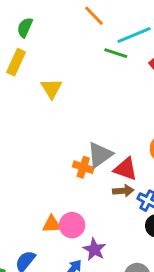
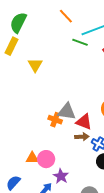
green semicircle: (25, 27) -> (18, 23), size x1.5
gray triangle: (100, 155) -> (67, 111), turned 42

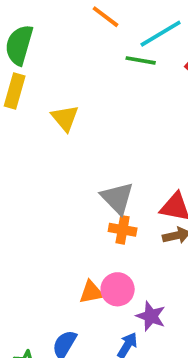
gray triangle: (67, 111) -> (117, 198), moved, turned 48
orange cross: (55, 120) -> (123, 230), moved

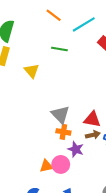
green line: (141, 60) -> (59, 49), moved
purple star: (151, 316) -> (76, 149), moved

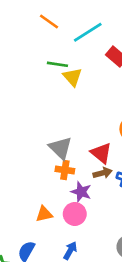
yellow triangle: (32, 71) -> (72, 77), moved
red triangle: (92, 119) -> (101, 153), turned 30
pink circle: (61, 164) -> (75, 214), moved

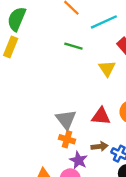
yellow triangle: (72, 77) -> (107, 69), moved
red triangle: (101, 153) -> (101, 116), moved, turned -42

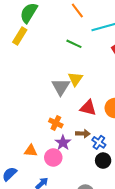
yellow triangle: (107, 69) -> (75, 79), moved
gray triangle: (66, 119) -> (61, 87), moved

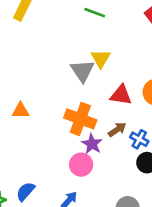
orange cross: (56, 123) -> (80, 119), size x1.6
brown arrow: (83, 134) -> (117, 130), turned -32
orange triangle: (31, 151) -> (21, 111), moved

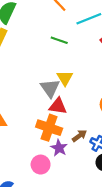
red triangle: (121, 95) -> (58, 106), moved
pink circle: (81, 165) -> (41, 165), moved

